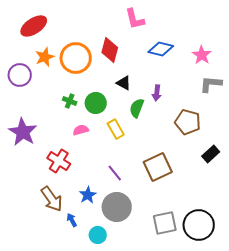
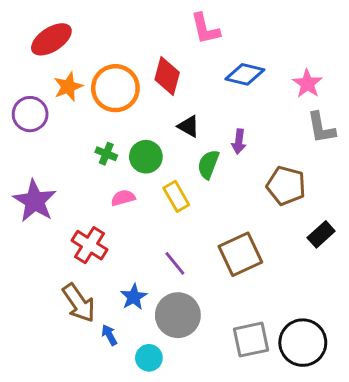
gray L-shape: (211, 84) -> (321, 128), turned -105

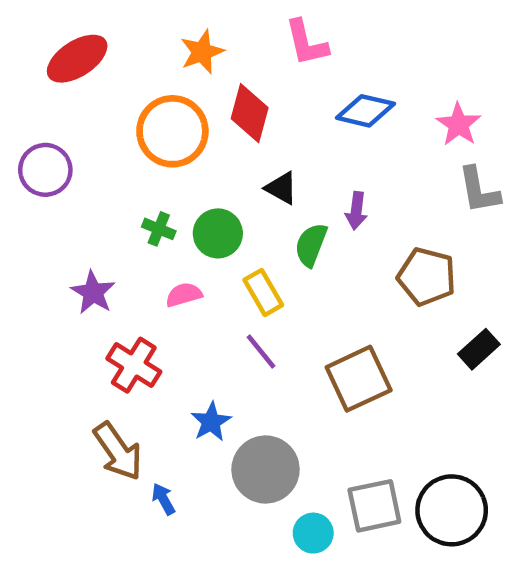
orange star: (68, 87) -> (202, 52), moved
purple star: (35, 201) -> (93, 292), moved, size x0.7
purple line: (175, 263) -> (261, 351), moved
blue star: (134, 297) -> (211, 422), moved
cyan circle: (149, 358) -> (313, 533), moved

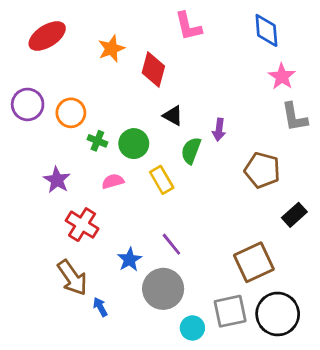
orange star: (202, 52) -> (111, 49), moved
blue diamond: (365, 111) -> (266, 30), moved, turned 72
orange circle: (172, 131) -> (71, 113), moved, size x0.7
purple line: (261, 351) -> (171, 244), moved
brown square: (359, 379) -> (254, 262), moved

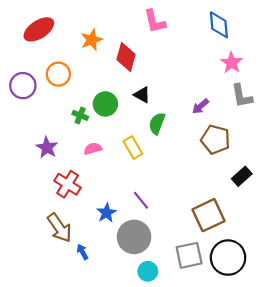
orange circle: (71, 113) -> (58, 74), moved
purple arrow: (219, 130) -> (201, 106), moved, turned 42
green circle: (134, 144) -> (105, 104), moved
cyan circle: (192, 328) -> (148, 271), moved

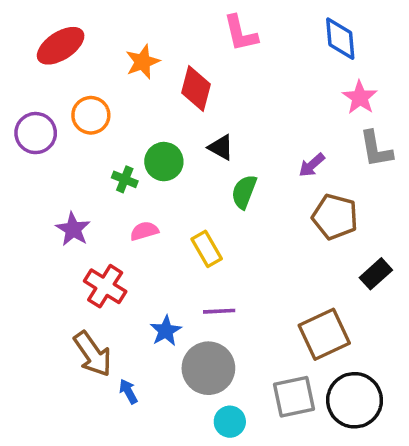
yellow rectangle: (133, 148) -> (207, 249), moved
purple line: (141, 200) -> (219, 311), turned -54

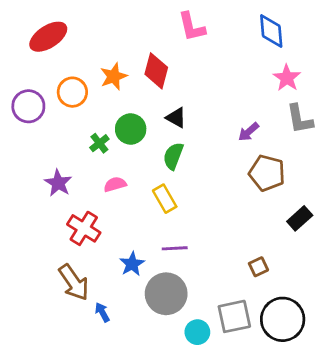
orange star: (143, 62) -> (114, 76), moved
green cross: (125, 179) -> (99, 143), turned 30
green semicircle: (244, 192) -> (173, 156), moved
brown square: (324, 334) -> (258, 267), size x0.5
cyan circle: (230, 422) -> (197, 332), moved

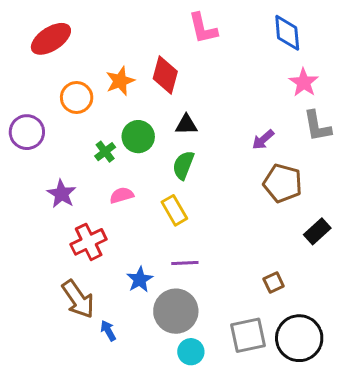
purple circle: (28, 106) -> (27, 132), moved
black triangle: (176, 118) -> (186, 125), turned -30
red cross: (84, 228) -> (89, 242), turned 32
cyan circle: (197, 332) -> (191, 352), moved

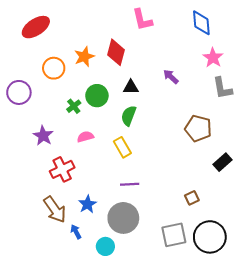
purple arrow: (263, 140) -> (171, 77), moved, turned 84
blue star: (140, 280) -> (87, 204), moved
cyan circle: (191, 352) -> (105, 246), moved

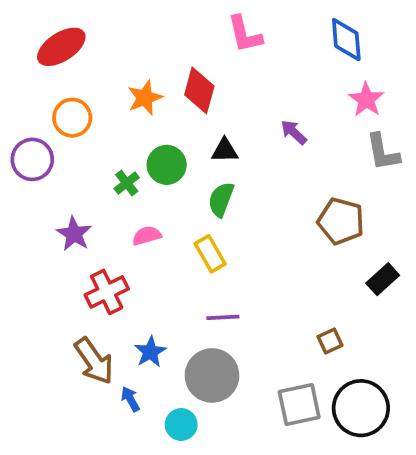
orange circle: (54, 68) -> (72, 118), moved

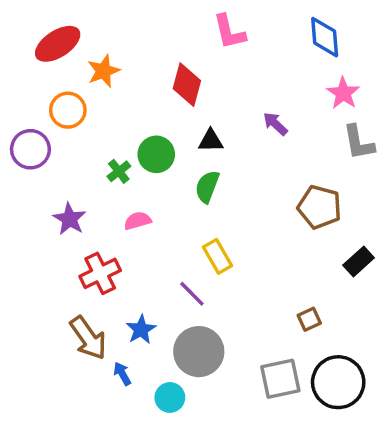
orange star: (145, 98) -> (104, 71), moved
yellow rectangle: (210, 254) -> (217, 256), moved
purple line: (223, 317) -> (192, 294), moved, turned 48

